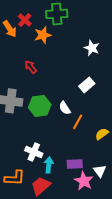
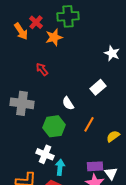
white star: (92, 48) -> (112, 53), moved
green hexagon: (40, 106) -> (54, 126), moved
white semicircle: (65, 108) -> (68, 103), moved
purple rectangle: (75, 164) -> (95, 166), moved

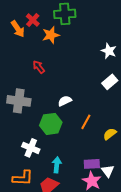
white rectangle: (98, 87) -> (110, 82), moved
white semicircle: (68, 103) -> (65, 101), turned 96
white cross: (45, 154) -> (31, 148), moved

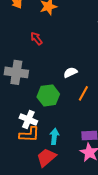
white semicircle: (65, 101) -> (70, 72), moved
orange L-shape: (23, 178) -> (29, 134), moved

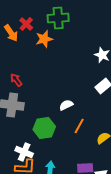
red arrow: (36, 38) -> (16, 80), moved

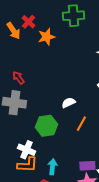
green cross: (58, 18) -> (73, 16), moved

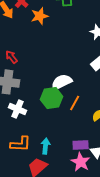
white semicircle: (68, 103) -> (62, 82), size x1.5
green hexagon: (46, 126) -> (52, 98), moved
white cross: (26, 150) -> (18, 109), moved

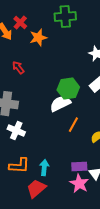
red arrow: (12, 57) -> (18, 68), moved
green hexagon: (52, 98) -> (68, 89), moved

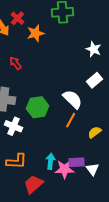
green hexagon: (68, 89) -> (38, 107), moved
white semicircle: (60, 104) -> (73, 99), moved, turned 70
cyan arrow: (44, 168) -> (51, 161), moved
pink star: (79, 184) -> (65, 169), moved, turned -30

